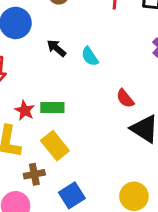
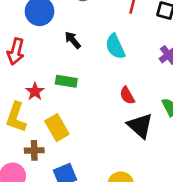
cyan semicircle: (90, 56) -> (115, 47), moved, size x1.4
green rectangle: (52, 108) -> (66, 81), moved

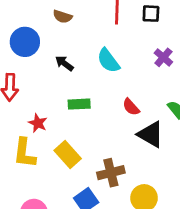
green rectangle: (66, 81) -> (79, 104), moved
brown cross: (34, 150) -> (111, 173), moved, size x1.4

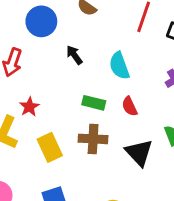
green rectangle: (79, 104) -> (94, 103), moved
red semicircle: (131, 107) -> (130, 106), moved
brown cross: (111, 173) -> (93, 139), moved

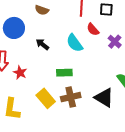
red semicircle: (130, 106) -> (93, 29), moved
red star: (29, 107) -> (20, 73), moved
yellow rectangle: (50, 147) -> (46, 98), moved

